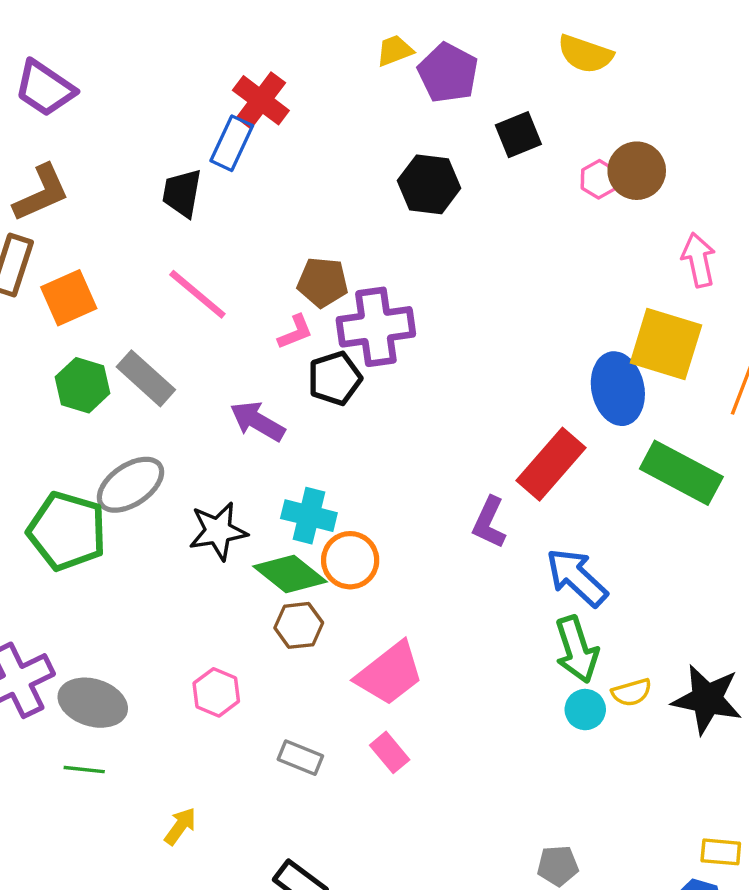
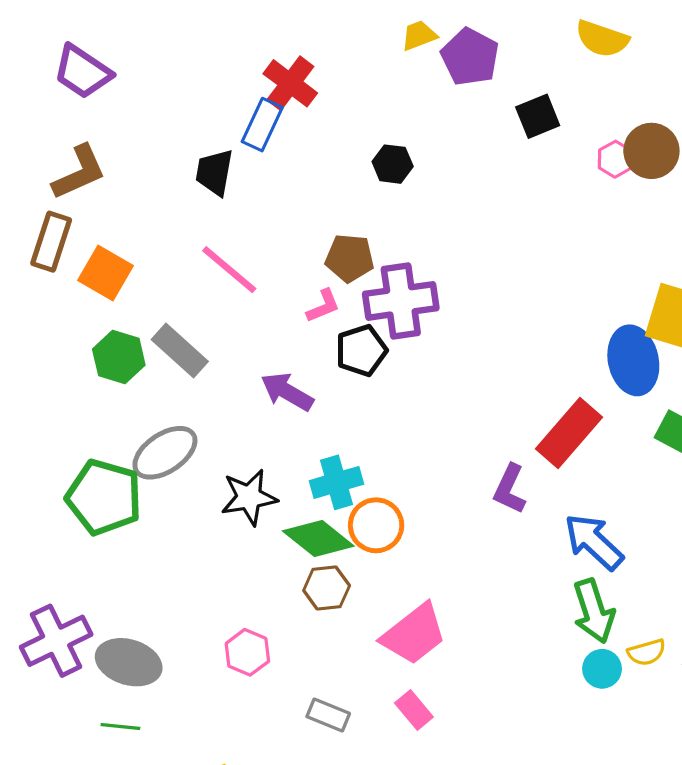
black hexagon: (429, 184) -> (393, 164), moved, size x0.7
orange square: (69, 298) -> (106, 273), turned -36
cyan cross: (309, 516) -> (336, 482), turned -30

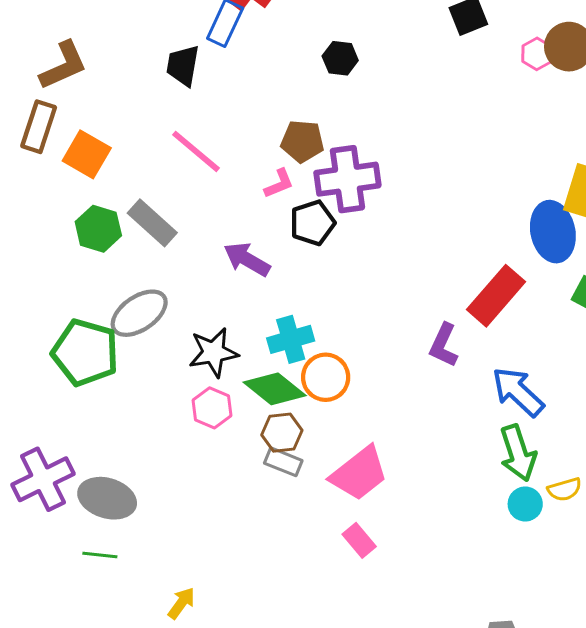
pink hexagon: (247, 652) -> (212, 408), moved
gray rectangle: (328, 715) -> (283, 462), moved

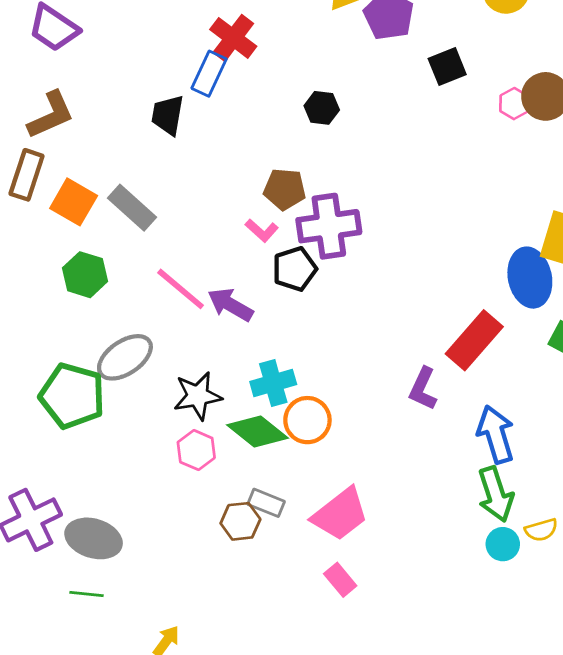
pink line: (196, 151) -> (181, 289), moved
pink L-shape: (279, 184) -> (262, 230), turned 64
gray rectangle: (152, 223) -> (132, 208), moved
blue arrow: (518, 392) -> (496, 434), turned 30
brown hexagon: (282, 433) -> (240, 521), moved

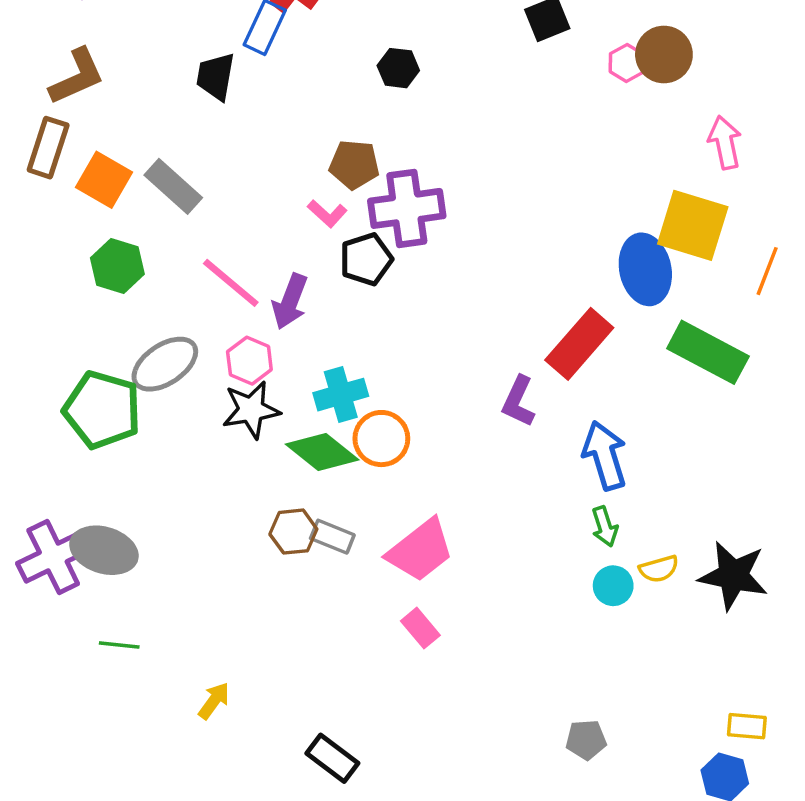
purple arrow: (230, 305) -> (290, 302), turned -99
pink hexagon: (196, 450) -> (249, 361), moved
green arrow: (496, 494) -> (605, 527), size x0.6
brown hexagon: (240, 521) -> (293, 532), moved
gray ellipse: (94, 538) -> (104, 550), moved

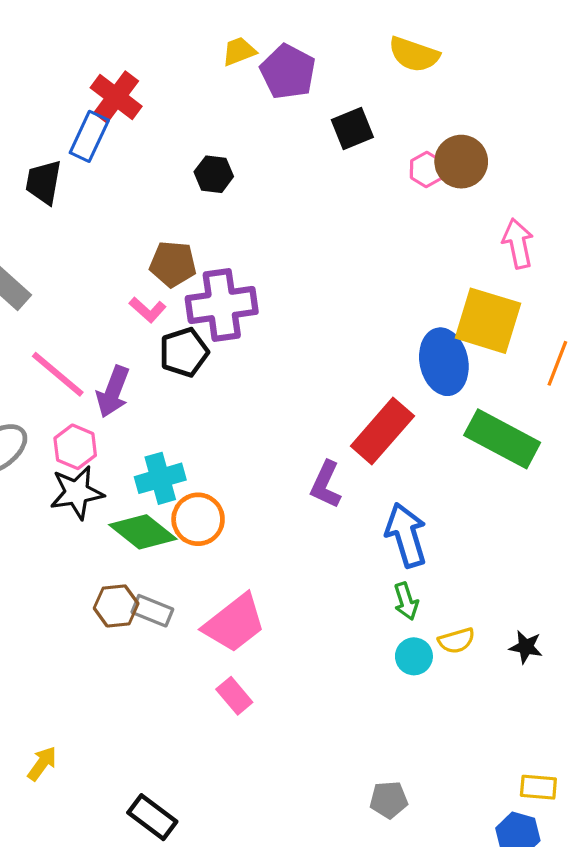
black star: (733, 576) -> (526, 647), size x0.5

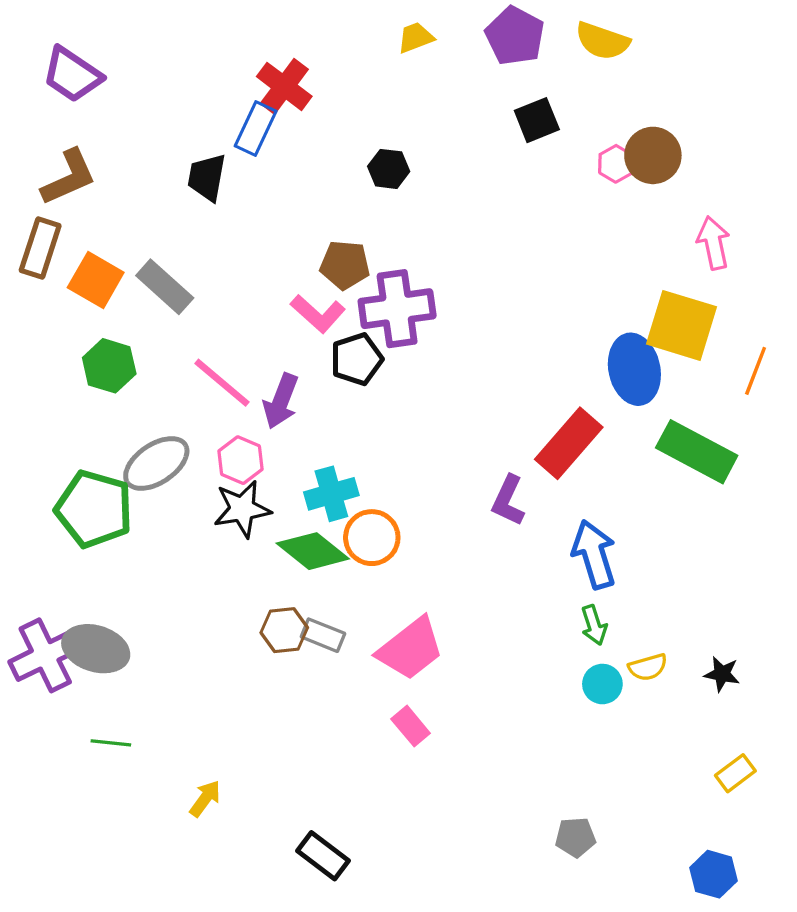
purple pentagon: (288, 72) -> (515, 36), moved
pink L-shape: (148, 310) -> (318, 314), size x1.4
yellow rectangle: (538, 787) -> (735, 773), moved, turned -42

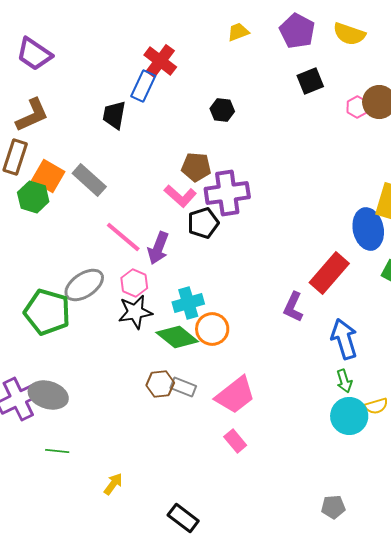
green hexagon: (109, 366) -> (33, 197), moved
cyan circle: (602, 684) -> (349, 416), size x1.6

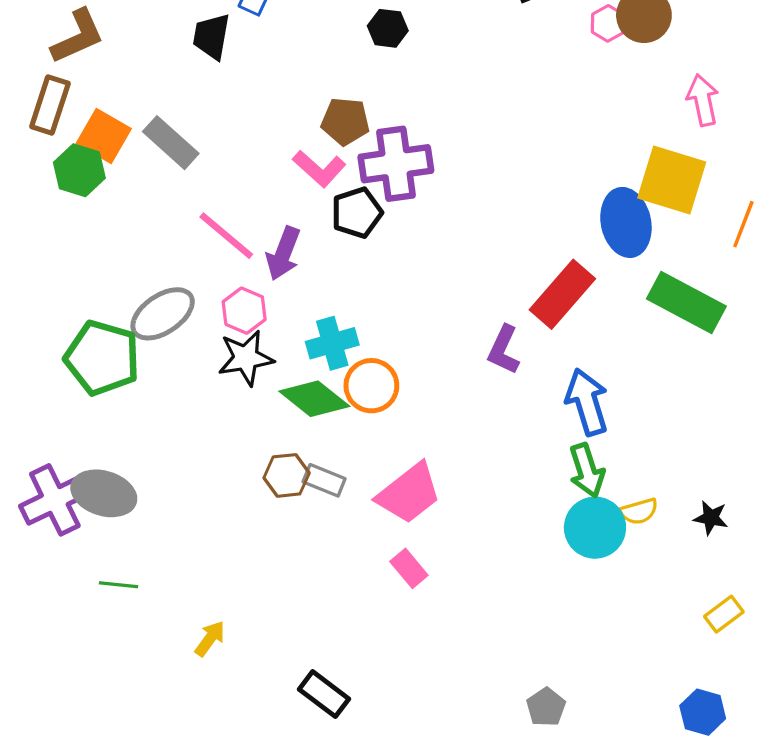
green arrow: (344, 381) -> (587, 471), size x1.4
gray pentagon: (333, 507) -> (546, 707), moved, turned -30

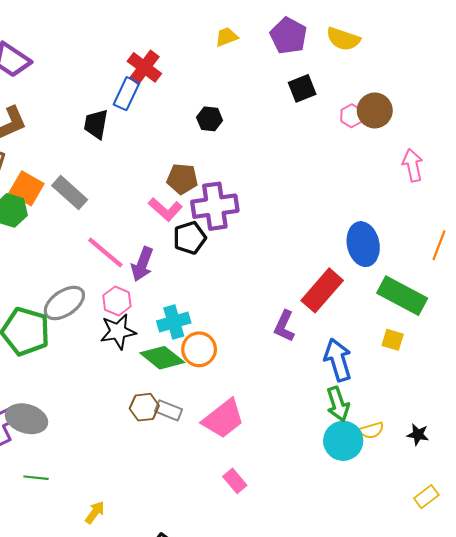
yellow square: (672, 180) -> (393, 340), moved, size x0.5
pink rectangle: (409, 568) -> (235, 481), moved

